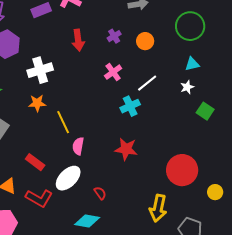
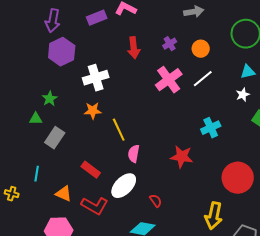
pink cross: (113, 72) -> (169, 80), size x1.5
white line: (147, 83) -> (203, 79), moved
cyan cross: (130, 106) -> (211, 128), moved

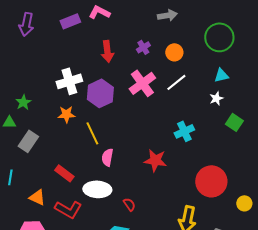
purple hexagon: (62, 52) -> (100, 93), moved
white ellipse: (124, 186) -> (97, 189), turned 48

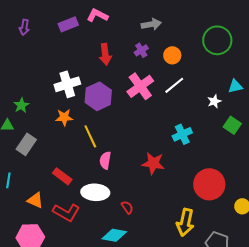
gray arrow: (167, 15) -> (151, 24), moved
purple arrow: (26, 24) -> (24, 27), size x0.7
cyan triangle: (221, 75) -> (235, 86), moved

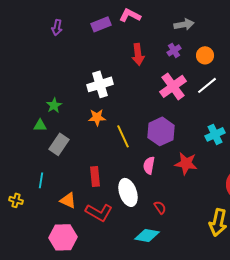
purple hexagon: (98, 96) -> (161, 131), moved
pink semicircle: (105, 160) -> (149, 165), moved
red rectangle: (62, 176) -> (95, 176), turned 48
white ellipse: (95, 192) -> (128, 192), turned 68

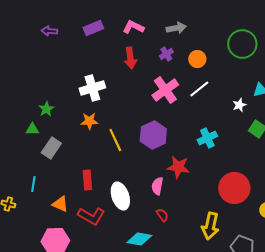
pink L-shape: (130, 15) -> (133, 27), moved
purple arrow: (57, 27) -> (49, 31), turned 84
pink semicircle: (149, 165) -> (157, 186), moved
red semicircle: (160, 207) -> (162, 215), moved

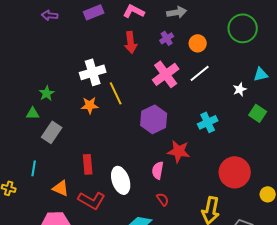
yellow line: (115, 140) -> (116, 93), moved

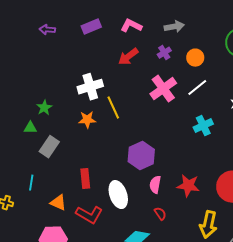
red arrow: (131, 42) -> (128, 57), turned 60
purple hexagon: (154, 119) -> (141, 156), moved
cyan cross: (208, 122) -> (203, 126), moved
red star: (179, 151) -> (188, 186), moved

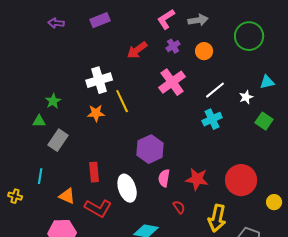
pink L-shape: (131, 26) -> (166, 19), moved, turned -60
gray arrow: (174, 27) -> (198, 20), moved
white line: (197, 88) -> (215, 90), moved
red semicircle: (160, 214) -> (179, 207), moved

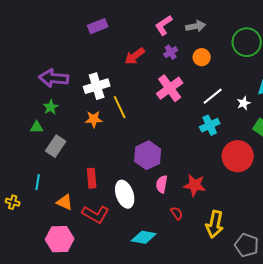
purple arrow: (56, 23) -> (54, 78), moved, size x1.8
red circle: (241, 180) -> (238, 156), moved

